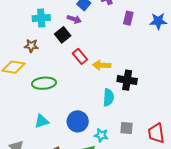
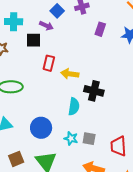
black square: (63, 35) -> (34, 40), turned 35
red rectangle: (80, 56) -> (49, 63), turned 49
cyan star: (101, 135) -> (71, 138), moved

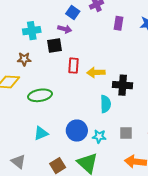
cyan star: (71, 138) -> (99, 136), moved

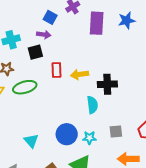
purple rectangle: (118, 23) -> (97, 23), size x1.6
green ellipse: (40, 95) -> (25, 87), moved
cyan triangle: (41, 133) -> (31, 141), turned -42

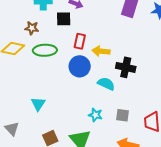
cyan semicircle: (92, 105) -> (106, 84), turned -72
blue circle: (67, 134) -> (80, 66), moved

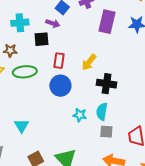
yellow arrow: (101, 51) -> (89, 62), moved, turned -54
cyan semicircle: (106, 84) -> (102, 112), moved, turned -102
cyan star: (95, 115) -> (80, 115), moved

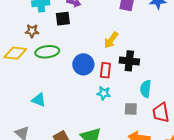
red rectangle: (59, 61) -> (105, 70), moved
cyan semicircle: (102, 112) -> (146, 89), moved
cyan triangle: (22, 126) -> (39, 100), moved, turned -35

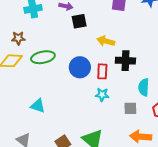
black square: (63, 19) -> (79, 21), moved
brown star: (32, 31) -> (18, 38), moved
yellow arrow: (111, 40) -> (106, 41), turned 72

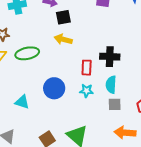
yellow arrow: (106, 41) -> (63, 39), moved
blue circle: (80, 67) -> (54, 88), moved
cyan semicircle: (144, 87) -> (111, 85), moved

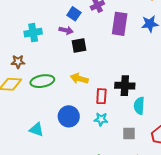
yellow arrow: (63, 39) -> (79, 79), moved
cyan semicircle: (111, 85) -> (139, 106), moved

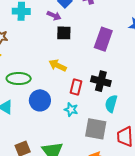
purple rectangle: (120, 24) -> (103, 39), moved
green ellipse: (42, 81) -> (19, 79), moved
gray square: (129, 133) -> (96, 129), size x1.6

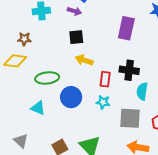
black square: (64, 33) -> (76, 37), moved

